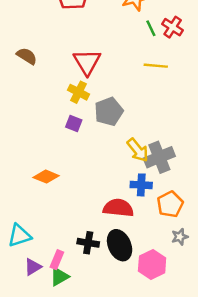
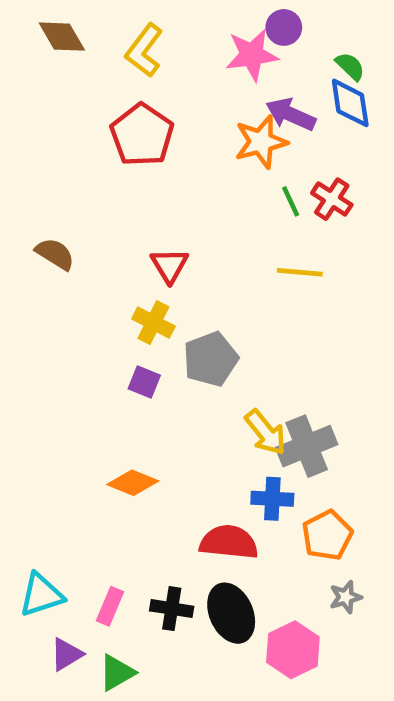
red triangle: (87, 62) -> (169, 265), size x0.7
orange diamond: (46, 177) -> (133, 483), moved
pink rectangle: (57, 260) -> (110, 606), moved

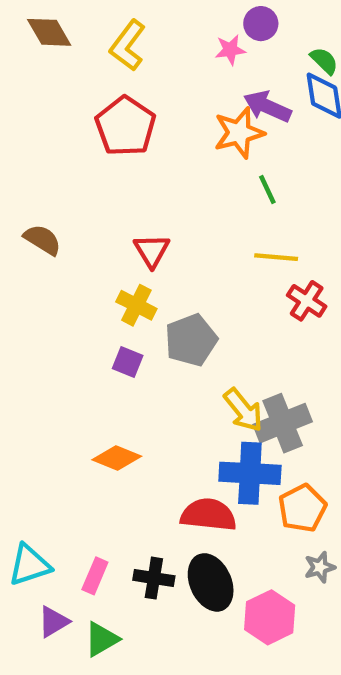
pink star: (252, 55) -> (230, 50), size x0.6
red cross: (332, 199) -> (307, 301), moved
blue cross: (272, 499) -> (250, 473), size x1.5

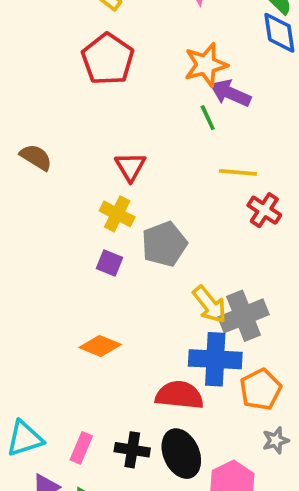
purple arrow: (267, 107) -> (230, 93), moved
green line: (267, 189) -> (208, 118), moved

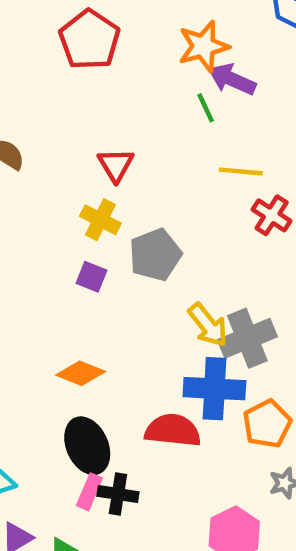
pink rectangle: (81, 448) -> (89, 492), moved
black ellipse: (181, 454) -> (87, 446), moved

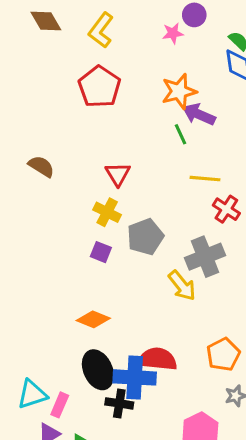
gray cross: (247, 338) -> (205, 257), moved
blue cross: (214, 389) -> (135, 377), moved
pink rectangle: (89, 492) -> (60, 405), moved

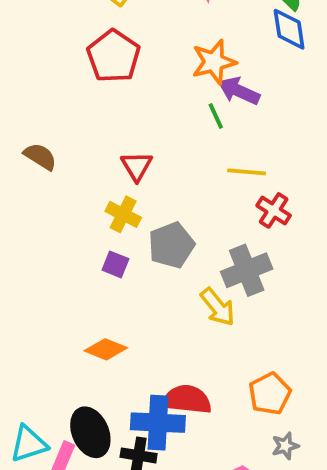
black ellipse: (98, 370) -> (90, 432), moved

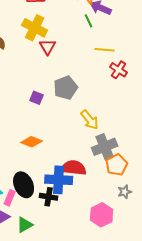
yellow cross: (123, 214) -> (35, 28), moved, size x1.4
gray cross: (247, 270) -> (105, 147), moved

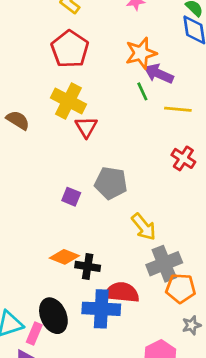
yellow line: (105, 50) -> (178, 109), moved
gray pentagon: (66, 88) -> (111, 183), turned 30
orange pentagon: (117, 165) -> (181, 288), turned 30
black cross: (49, 197) -> (88, 266), moved

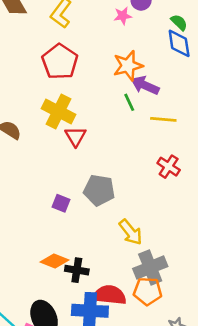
orange pentagon: (181, 288) -> (148, 291), moved

